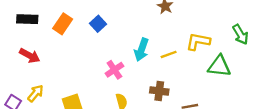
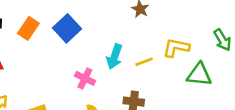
blue square: (98, 24) -> (67, 28), size x1.5
pink cross: (114, 70) -> (85, 78), turned -30

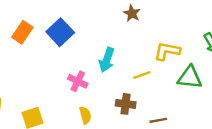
yellow line: (144, 62) -> (142, 75), moved

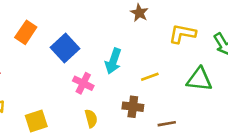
blue square: (60, 32) -> (65, 48), moved
yellow L-shape: (167, 51) -> (182, 34), moved

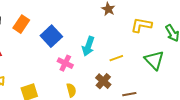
green triangle: (199, 79) -> (154, 60), turned 40
brown cross: (133, 107) -> (103, 81), turned 35

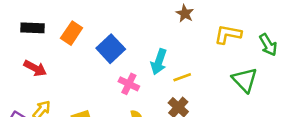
yellow line: (116, 58) -> (182, 77), moved

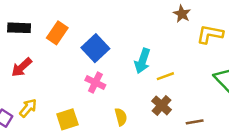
brown star: (185, 14) -> (182, 14), moved
red arrow: (35, 68) -> (22, 67), turned 110
pink cross: (129, 84) -> (95, 83), moved

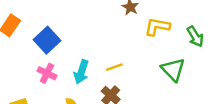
cyan arrow: (142, 61) -> (81, 72), moved

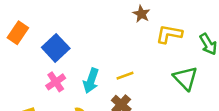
pink cross: (47, 73) -> (56, 82), turned 30

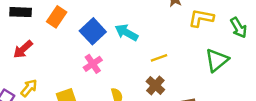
green triangle: (186, 78) -> (217, 60), turned 35
cyan arrow: (91, 81) -> (126, 32), moved, turned 100

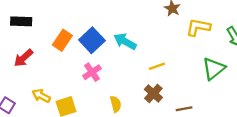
orange rectangle: (57, 17) -> (62, 40), moved
yellow arrow: (29, 88) -> (41, 96), moved, turned -102

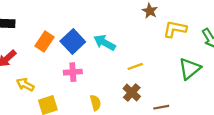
pink cross: (92, 72) -> (73, 72), turned 30
yellow arrow: (41, 96) -> (25, 85), moved

